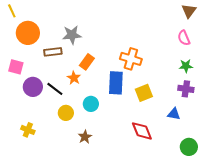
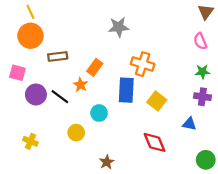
yellow line: (12, 11) -> (30, 12), moved
gray star: (72, 35) -> (119, 27), moved
yellow square: (144, 93) -> (157, 101), turned -30
yellow circle: (66, 113) -> (76, 133), moved
brown star: (85, 137) -> (107, 162), moved

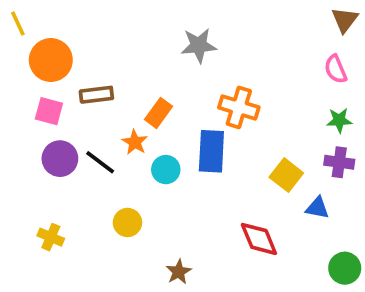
yellow line: (30, 12) -> (18, 24), moved
pink square: (17, 73) -> (49, 111), moved
yellow square: (157, 101) -> (286, 175), moved
cyan circle: (99, 113) -> (166, 170), moved

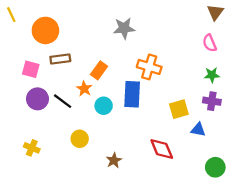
orange circle: (51, 60) -> (45, 30), moved
yellow square: (286, 175) -> (179, 109), turned 36
brown star: (179, 272) -> (114, 160), moved

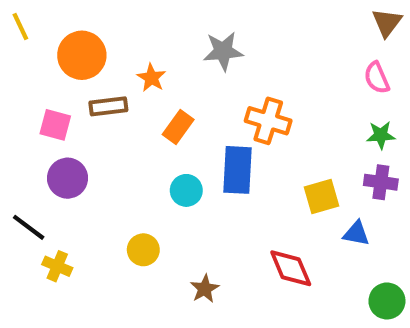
orange star: (84, 89) -> (151, 78), moved
black line: (63, 101) -> (29, 227), moved

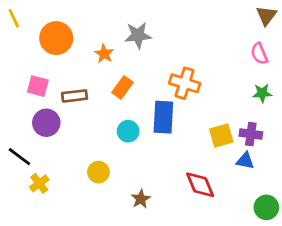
gray star: (223, 51) -> (138, 35), moved
brown rectangle: (108, 106) -> (74, 96), moved
purple cross: (381, 182) -> (251, 134), moved
yellow cross: (57, 266) -> (39, 183), turned 30

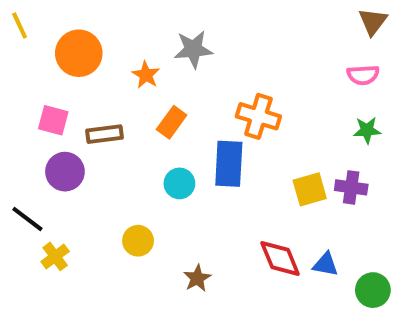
pink semicircle: (259, 54) -> (363, 75), turned -70
blue triangle: (245, 161) -> (326, 264), moved

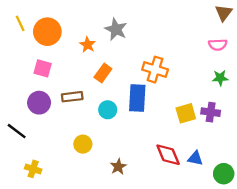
yellow line: (20, 26) -> (20, 23), moved
gray star: (193, 49) -> (116, 29), turned 30
pink square: (53, 120) -> (43, 68), moved
brown rectangle: (104, 134) -> (72, 97), moved
yellow cross: (55, 256) -> (33, 169), moved, turned -35

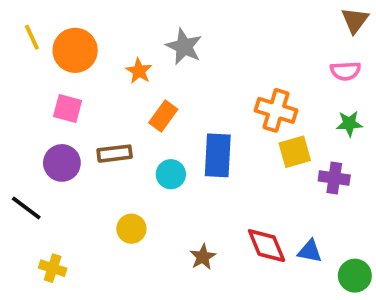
orange cross: (155, 70) -> (276, 110), moved
yellow square: (186, 113) -> (295, 152), moved
brown star: (118, 167) -> (203, 257), moved

